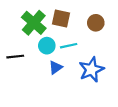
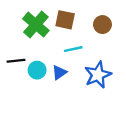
cyan circle: (47, 46) -> (37, 70), moved

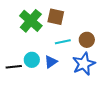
brown circle: (102, 25) -> (87, 40), moved
black line: (16, 61) -> (14, 67), moved

